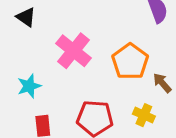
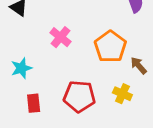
pink cross: (73, 51) -> (60, 37), size x0.7

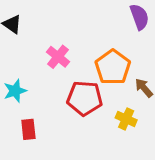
red pentagon: (79, 96) -> (85, 98), moved

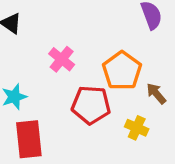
red rectangle: (28, 129) -> (29, 139), size x1.6

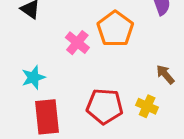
orange pentagon: (122, 71) -> (115, 29), moved
red pentagon: (91, 105) -> (105, 106), moved

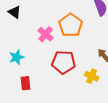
red pentagon: (105, 106) -> (64, 62), moved
red rectangle: (47, 117) -> (26, 83), size x0.6

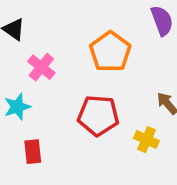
pink cross: (46, 34) -> (41, 67), moved

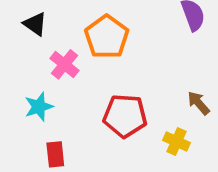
orange pentagon: (110, 52) -> (107, 37), moved

